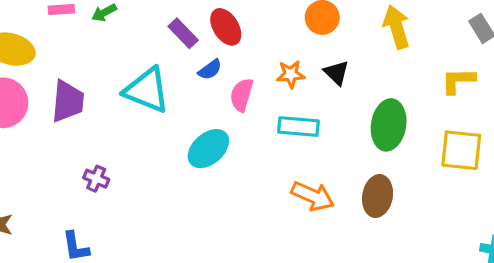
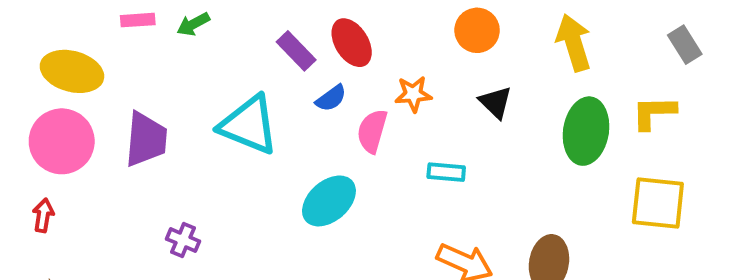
orange star: (291, 74) -> (413, 94), moved
green ellipse: (389, 125) -> (586, 131), moved
cyan rectangle: (298, 126) -> (446, 172), size x0.7

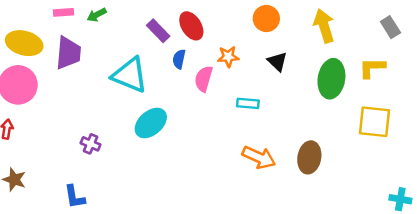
blue semicircle: (331, 98) -> (179, 59), turned 138
purple trapezoid: (146, 139) -> (68, 53), moved
cyan ellipse: (329, 201) -> (151, 123), moved

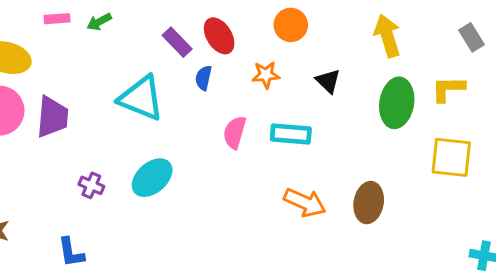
orange circle: (266, 19) -> (291, 25), moved
purple trapezoid: (68, 53) -> (52, 117), moved
pink semicircle: (204, 79) -> (235, 132), moved
cyan rectangle: (248, 103) -> (291, 134), size x1.4
cyan ellipse: (151, 123) -> (152, 178), moved

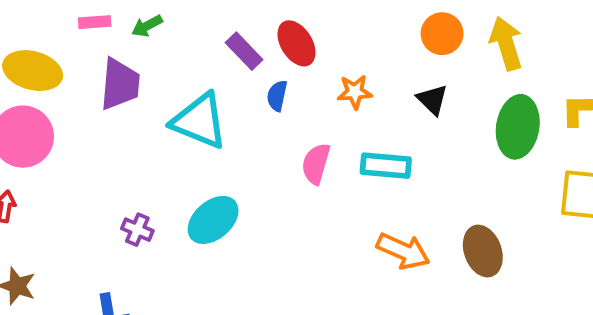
orange circle: (291, 25) -> (442, 34), moved
purple trapezoid: (52, 117) -> (120, 84), moved
brown ellipse: (369, 203) -> (483, 251), turned -30

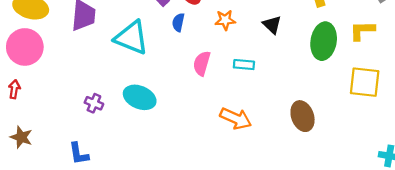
cyan rectangle: (386, 166) -> (244, 65), size x0.7
cyan ellipse: (213, 220) -> (140, 97), turned 64
orange arrow: (403, 251) -> (236, 118), moved

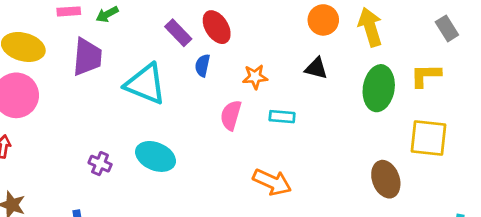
orange star: (225, 20) -> (255, 77), moved
black triangle: (272, 25) -> (316, 68), turned -30
brown ellipse: (303, 116) -> (386, 179), moved

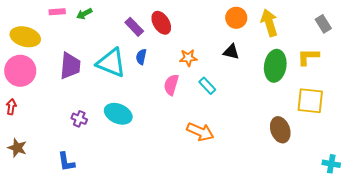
purple trapezoid: (87, 57) -> (70, 66), moved
blue semicircle: (202, 65) -> (141, 57), moved
cyan rectangle: (282, 117) -> (207, 86), turned 42

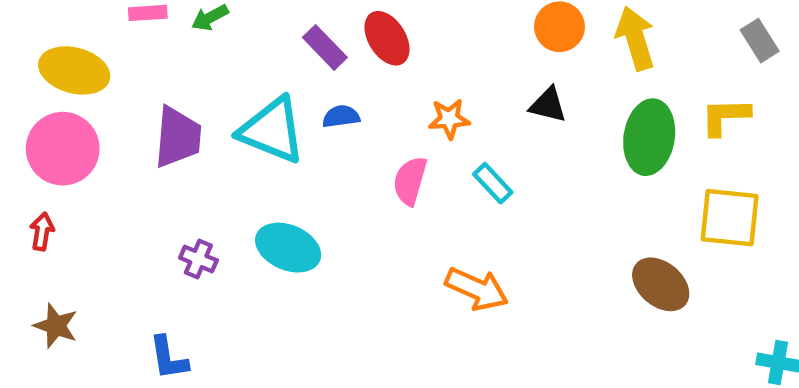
blue semicircle: (141, 57) -> (341, 116), turned 70
brown ellipse: (280, 130) -> (661, 284), turned -30

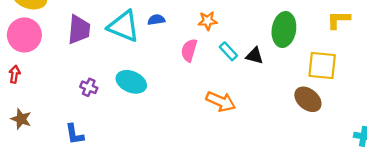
black triangle: (548, 105) -> (254, 56), moved
green ellipse: (649, 137) -> (284, 30), moved
yellow square: (730, 218) -> (322, 66), moved

